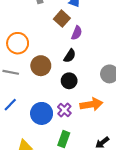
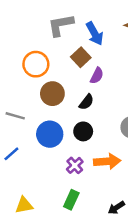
orange circle: (18, 43) -> (36, 64), moved
brown circle: (41, 66) -> (52, 94), moved
blue circle: (42, 113) -> (50, 134), moved

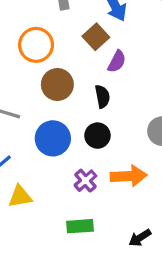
black semicircle: (86, 102) -> (102, 96), turned -49
green rectangle: (71, 200) -> (80, 226), turned 60
yellow triangle: (24, 205) -> (20, 196), moved

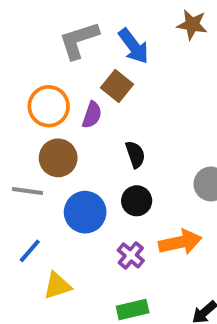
purple semicircle: (117, 62) -> (92, 115), moved
brown circle: (57, 84) -> (58, 158), moved

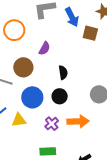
brown square: (117, 86) -> (90, 33), moved, turned -35
orange circle: (49, 106) -> (14, 30), moved
yellow triangle: (57, 286) -> (19, 120), moved

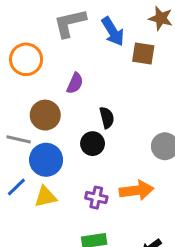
black circle: (60, 96) -> (93, 144), moved
blue circle: (32, 97) -> (46, 160), moved
purple cross: (52, 124) -> (96, 198), turned -32

